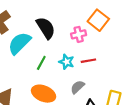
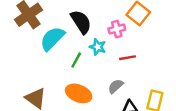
cyan star: (67, 62) -> (98, 47), moved

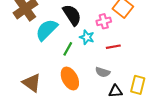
gray semicircle: (116, 86) -> (103, 72), turned -120
orange ellipse: (79, 93) -> (70, 79), turned 40

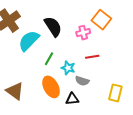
cyan star: (87, 37) -> (68, 68), moved
black triangle: (115, 91) -> (72, 99), moved

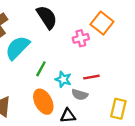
black semicircle: (53, 27) -> (47, 17), moved
red line: (92, 57) -> (91, 77), moved

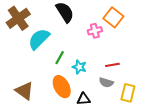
red line: (91, 77) -> (112, 65), moved
gray semicircle: (80, 95) -> (106, 83), moved

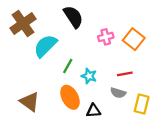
orange square: (113, 17) -> (134, 39), moved

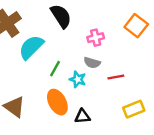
orange square: (134, 39) -> (136, 26), moved
gray semicircle: (118, 93) -> (92, 63), moved
yellow rectangle: (142, 104) -> (134, 109), turned 54

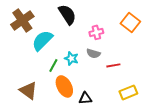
green line: (55, 69) -> (53, 65), moved
cyan star: (78, 79) -> (71, 58), moved

